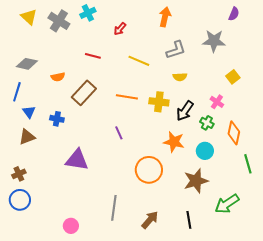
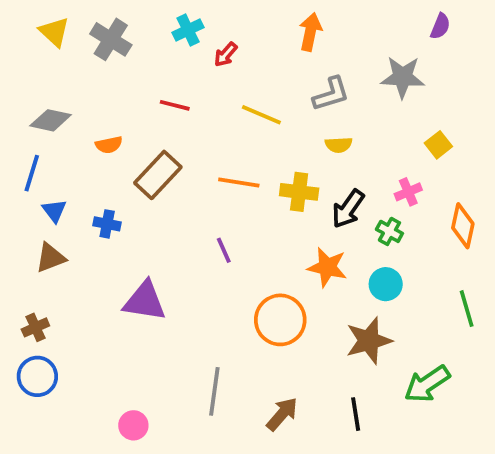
cyan cross: (88, 13) -> (188, 30), moved
pink cross: (217, 102) -> (408, 192), turned 32
orange diamond: (234, 133) -> (463, 226), moved

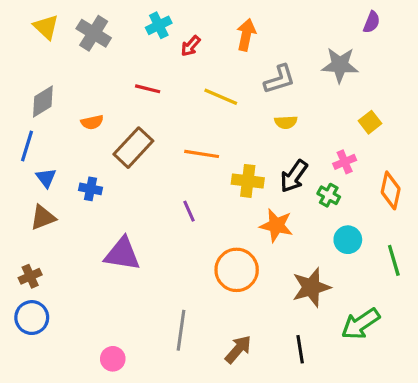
orange arrow: (310, 32) -> (246, 35), moved
gray diamond: (51, 120) -> (43, 102), turned -44
yellow cross: (299, 192) -> (248, 181), moved
cyan circle: (386, 284) -> (348, 240), moved

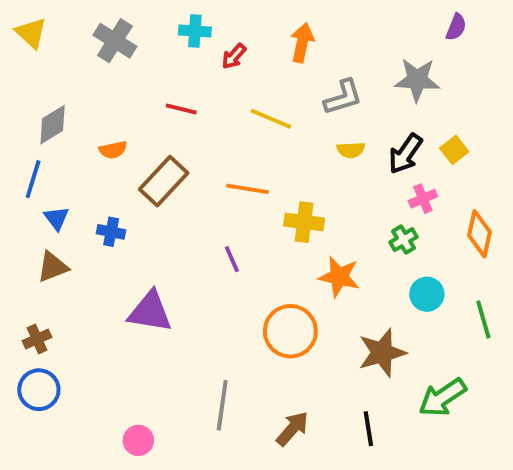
cyan cross: (159, 25) -> (195, 31), turned 30
yellow triangle: (46, 27) -> (31, 33), moved
black arrow: (294, 176) -> (405, 154), moved
green cross: (329, 195) -> (403, 240), turned 30

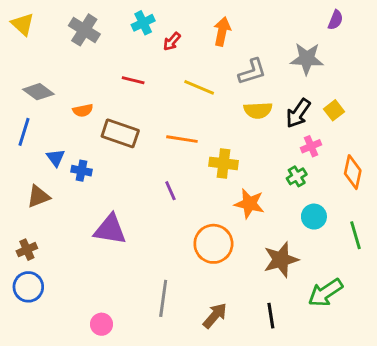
cyan cross: (195, 31) -> (143, 23), turned -30
gray diamond: (53, 125) -> (38, 92), turned 68
yellow semicircle: (351, 150) -> (258, 110), size x1.4
brown rectangle: (164, 181) -> (120, 133), turned 66
blue triangle: (56, 218) -> (56, 158), moved

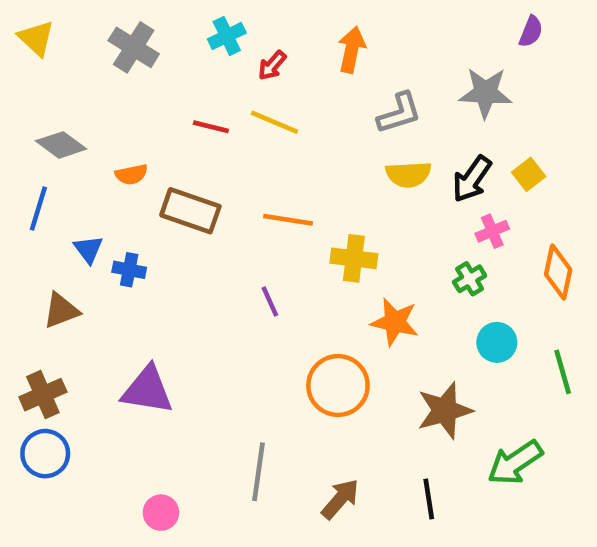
yellow line: (199, 87) -> (274, 122), moved
purple triangle: (110, 229) -> (147, 390), moved
brown cross: (27, 250) -> (43, 395), size x1.4

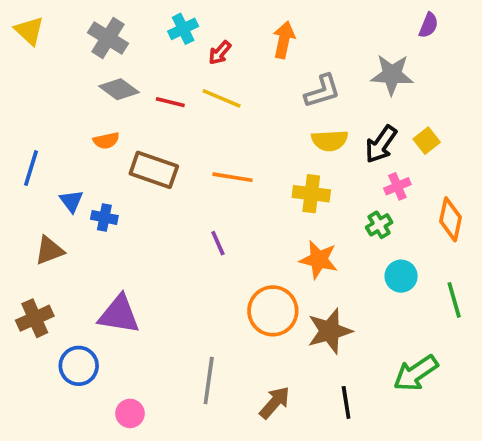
gray diamond: (61, 145) -> (119, 89), moved
yellow cross: (354, 258) -> (311, 194), moved
brown star: (445, 410) -> (330, 331), moved
blue circle: (45, 454) -> (79, 366), moved

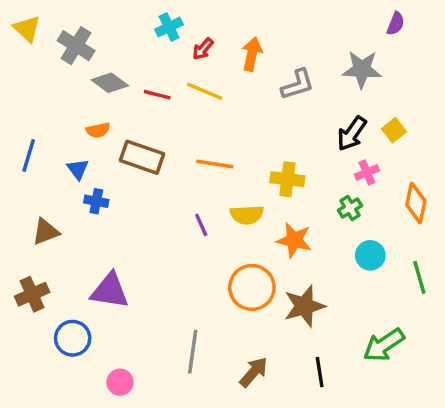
gray cross: (108, 38) -> (76, 46), moved
orange arrow: (284, 40) -> (252, 54), moved
yellow semicircle: (330, 141) -> (247, 215), moved
blue triangle: (71, 201) -> (78, 169), moved

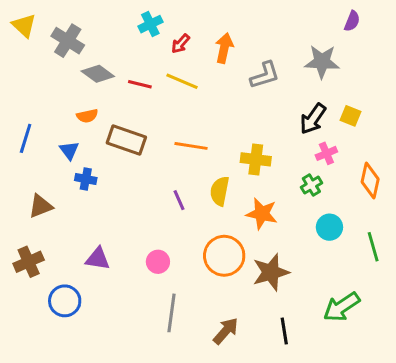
yellow square: (394, 130) -> (351, 116), turned -30
yellow semicircle: (247, 215) -> (220, 191), turned 104
purple triangle: (110, 291) -> (98, 259), size x0.7
pink circle: (120, 382) -> (158, 262), moved

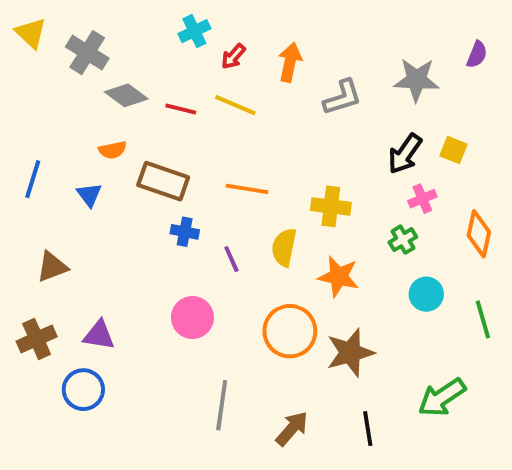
purple semicircle: (352, 21) -> (477, 54), moved
blue cross: (86, 179) -> (185, 232), moved
purple triangle: (98, 259) -> (99, 335), moved
pink circle: (158, 262) -> (192, 318), moved, size x1.4

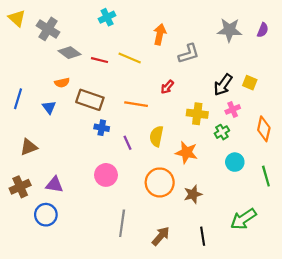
red arrow: (233, 56) -> (167, 87), moved
gray star: (417, 80) -> (229, 30), moved
yellow cross: (331, 206) -> (197, 114), moved
brown star: (350, 353) -> (193, 194), size x0.7

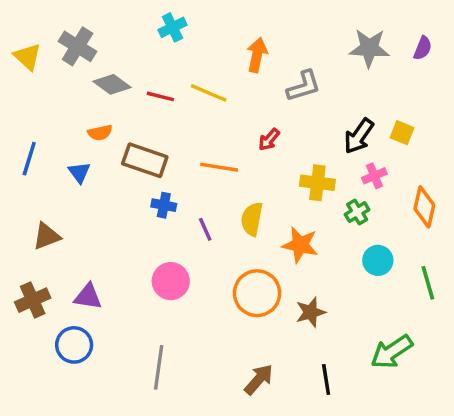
yellow triangle: (17, 18) -> (27, 57), moved
gray line: (122, 223) -> (159, 367), moved

